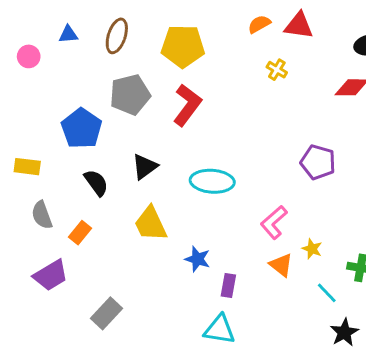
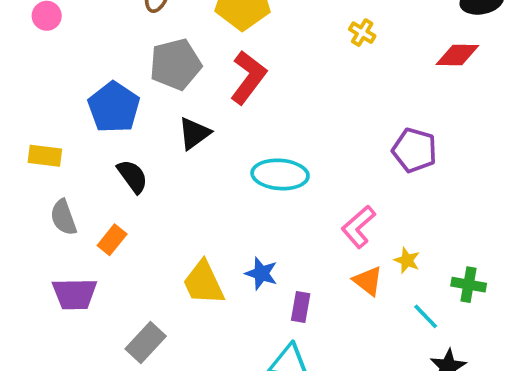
black triangle: (145, 167) -> (194, 133), moved
yellow trapezoid: (151, 224) -> (203, 283), moved
purple trapezoid: (51, 275) -> (75, 294), turned 30

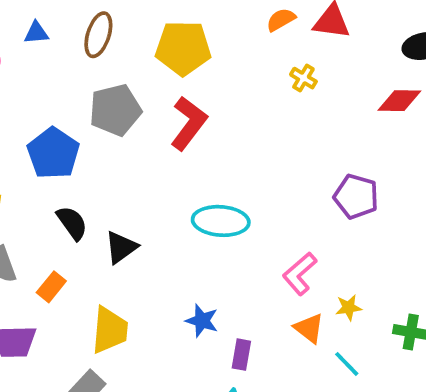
black triangle: (194, 133) -> (121, 247), moved
yellow star: (407, 260) -> (349, 308), turned -30
yellow trapezoid: (203, 283) -> (110, 330), moved, turned -150
cyan line: (426, 316) -> (347, 364), moved

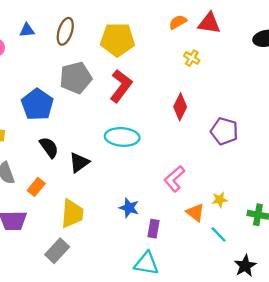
red diamond: (399, 101) -> (180, 107), moved, turned -64
cyan ellipse: (221, 221) -> (122, 137), moved
pink L-shape: (300, 274) -> (174, 179), moved

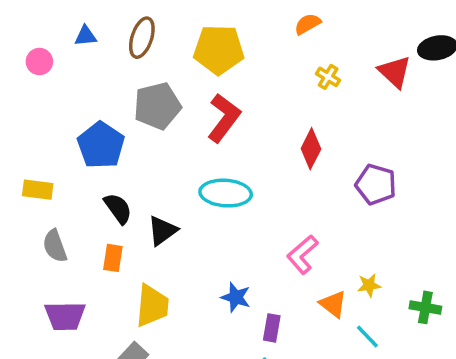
red triangle: (209, 23) -> (395, 72), moved, turned 35
orange rectangle: (36, 187) -> (113, 258), moved, turned -30

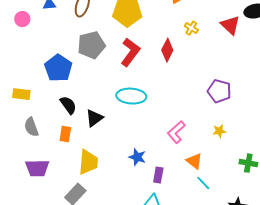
red diamond: (311, 149) -> (167, 50), moved
yellow star: (369, 285) -> (219, 131), moved
cyan line: (367, 336) -> (203, 183), moved

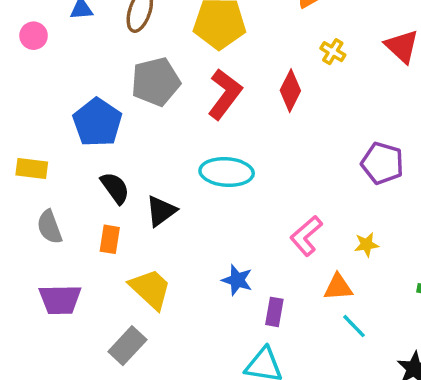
yellow star: (219, 131) -> (366, 245), moved
orange triangle: (194, 161) -> (338, 287), turned -42
yellow trapezoid: (88, 162) -> (150, 289), turned -52

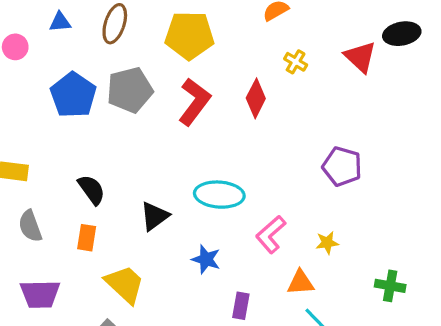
blue pentagon: (97, 122) -> (73, 95), moved
cyan ellipse: (227, 172) -> (219, 195), moved
black triangle: (161, 211) -> (155, 216), moved
blue star: (237, 280) -> (206, 259), moved

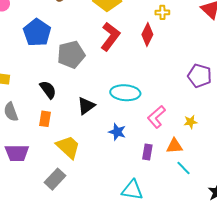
yellow cross: (296, 62) -> (162, 12), moved, turned -32
gray pentagon: (130, 90) -> (71, 55), moved
purple rectangle: (241, 306) -> (147, 152), moved

